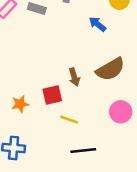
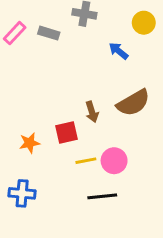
pink circle: (121, 112) -> (114, 161), moved
yellow line: (69, 120) -> (86, 161), turned -30

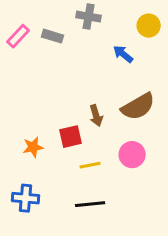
pink circle: (114, 161) -> (132, 155), moved
black line: (102, 196) -> (90, 204), moved

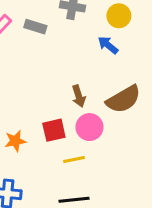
yellow circle: (149, 26) -> (119, 16), moved
brown arrow: (96, 116) -> (79, 96), moved
pink circle: (132, 155) -> (89, 127), moved

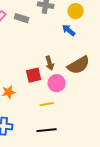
red square: (54, 130) -> (34, 75), moved

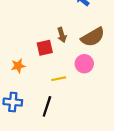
pink circle: (57, 83) -> (84, 64), moved
black line: (47, 130) -> (47, 106), moved, turned -66

